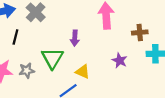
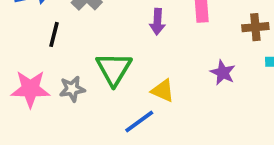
purple arrow: (75, 38) -> (157, 22), moved

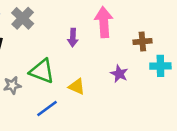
green triangle: (114, 69) -> (42, 71), turned -40
blue line: (139, 122) -> (47, 108), moved

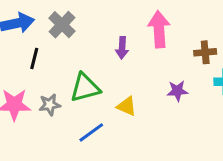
green triangle: (42, 71) -> (85, 88), turned -36
purple star: (119, 74) -> (177, 91), turned -30

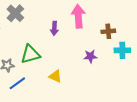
yellow triangle: (127, 106) -> (55, 76), moved
blue line: (91, 132) -> (17, 83), moved

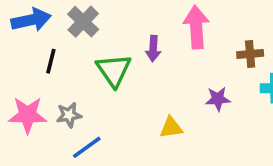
green triangle: (30, 54) -> (114, 70), moved, turned -50
yellow triangle: (55, 76) -> (171, 128), moved, turned -32

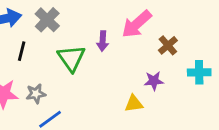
pink arrow: (196, 27) -> (137, 24), turned -128
brown cross: (250, 54) -> (168, 45), moved, turned -36
yellow triangle: (171, 128) -> (134, 104), moved

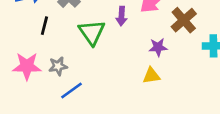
brown cross: (168, 45) -> (184, 20), size x1.4
purple star: (154, 81) -> (158, 47), moved

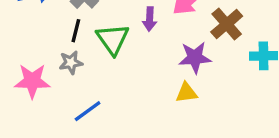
black line: (44, 26) -> (76, 31), moved
purple star: (158, 47) -> (195, 58), size x1.4
gray star: (58, 66) -> (71, 63), moved

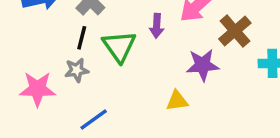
yellow triangle: (186, 93) -> (177, 101), moved

